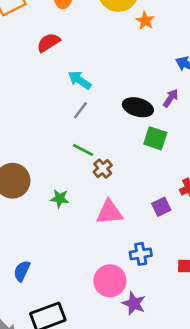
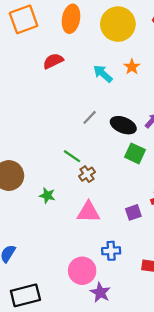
orange star: (145, 21) -> (132, 67), moved
cyan arrow: (80, 80) -> (103, 74), moved
gray line: (80, 110) -> (90, 117), moved

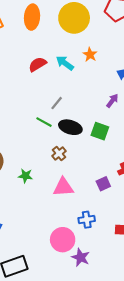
red semicircle: (53, 61) -> (38, 64), moved
black ellipse: (123, 125) -> (70, 127), moved
green line: (72, 156) -> (44, 122), moved

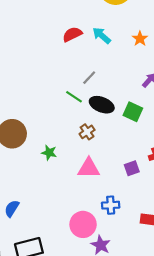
orange star: (90, 55) -> (140, 39), moved

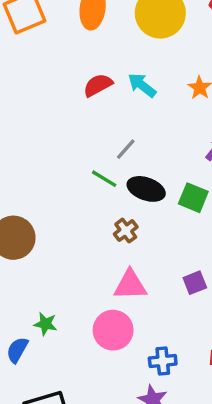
green star: (49, 153) -> (45, 324), moved
blue cross: (111, 205) -> (163, 361), moved
pink circle: (83, 224) -> (113, 330), moved

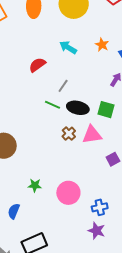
red semicircle: (98, 85) -> (37, 65), moved
pink triangle: (130, 285) -> (92, 135), moved
green star: (45, 324) -> (35, 185), moved

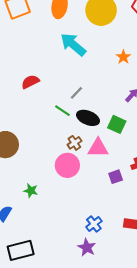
cyan arrow: (68, 47) -> (73, 44), moved, size x1.5
red semicircle: (37, 65) -> (30, 82), moved
pink circle: (68, 193) -> (67, 165), moved
blue cross: (100, 207) -> (94, 224), turned -35

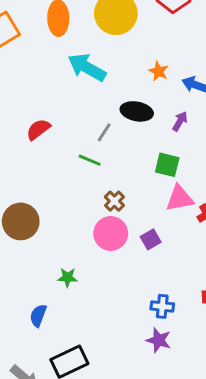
black ellipse: (88, 118) -> (137, 111), moved
pink triangle: (98, 148) -> (180, 198), moved
purple square: (116, 177) -> (151, 239), moved
blue cross: (94, 224) -> (162, 306), turned -35

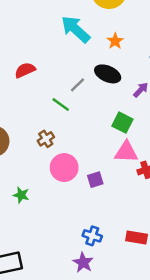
orange star: (159, 71) -> (115, 41), moved
brown cross: (114, 201) -> (46, 139), moved

